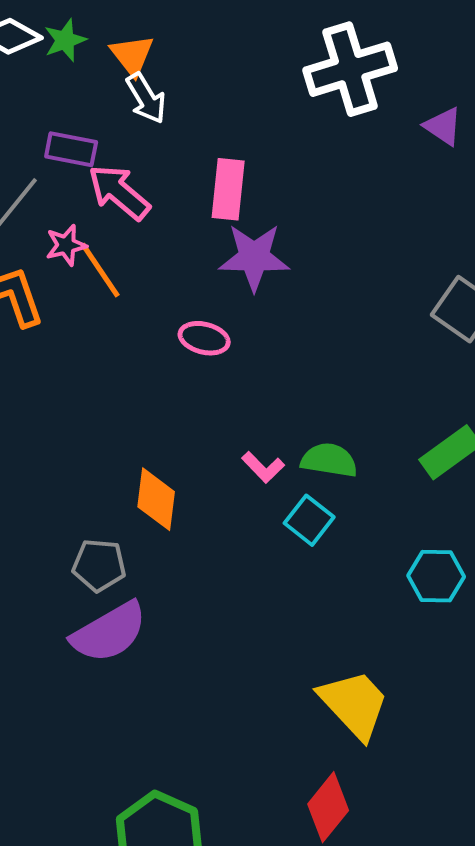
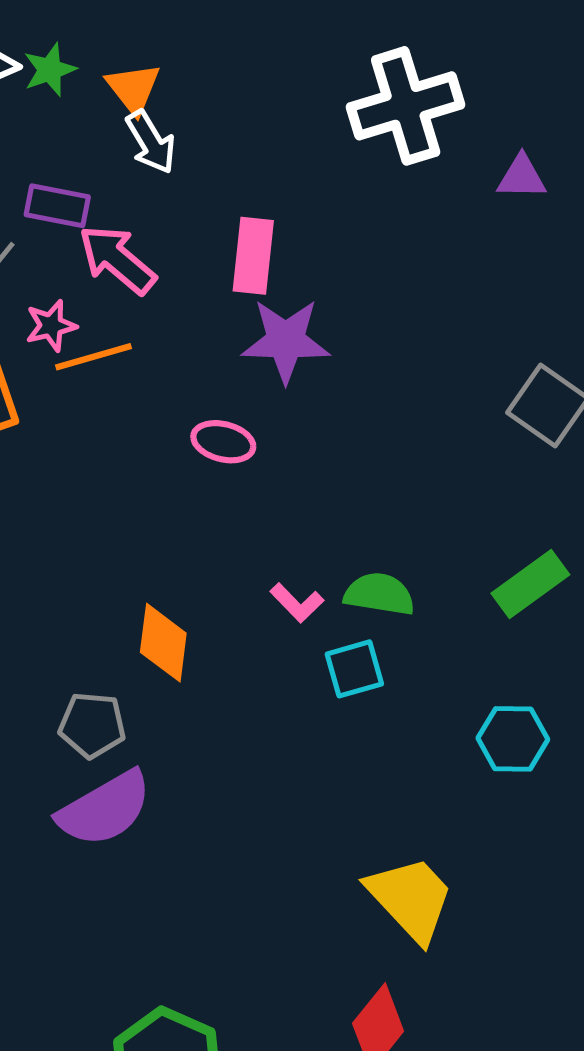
purple triangle: (443, 126) -> (522, 177), turned -33
orange line: (100, 270) -> (93, 357), turned -72
cyan square: (309, 520) -> (354, 669), turned 36

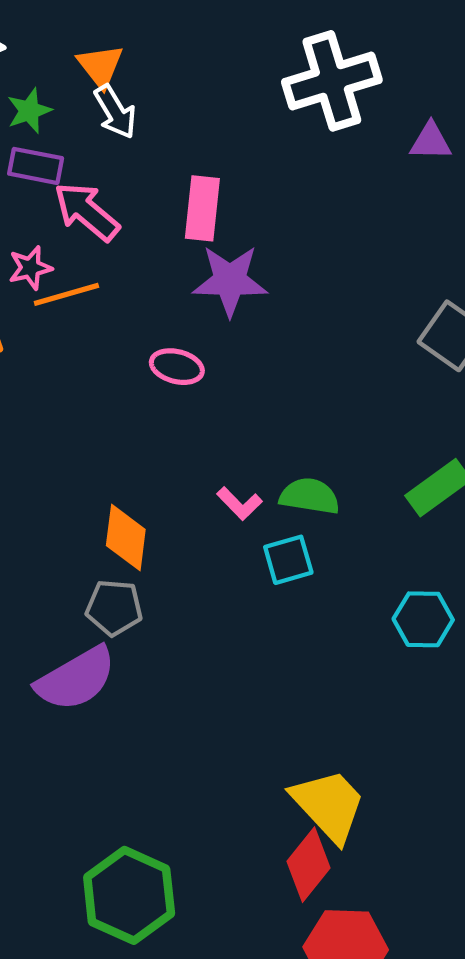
green star: (50, 70) -> (29, 111), moved
gray pentagon: (92, 725) -> (114, 608), moved
yellow trapezoid: (411, 899) -> (329, 805), moved

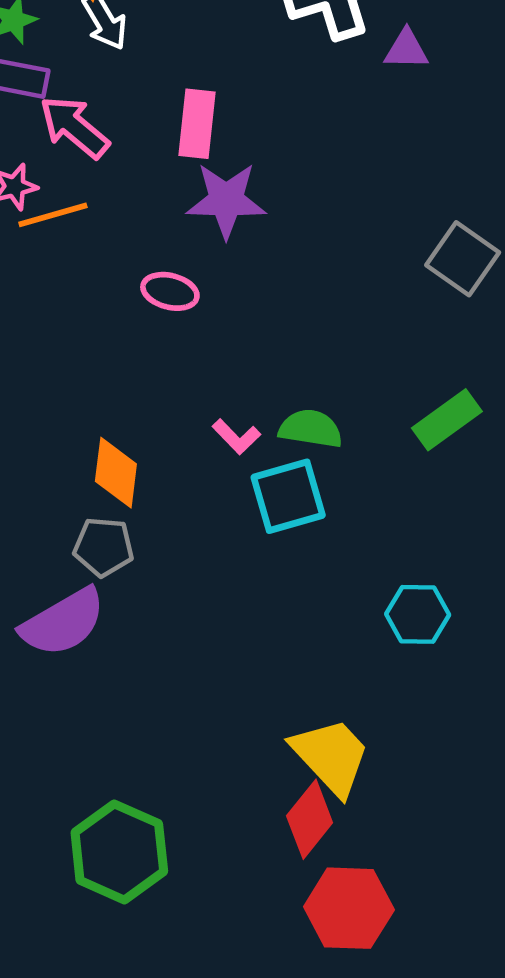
purple triangle: (431, 141) -> (406, 49), moved
cyan square: (288, 560) -> (288, 496), size x1.4
cyan hexagon: (423, 619) -> (418, 614), moved

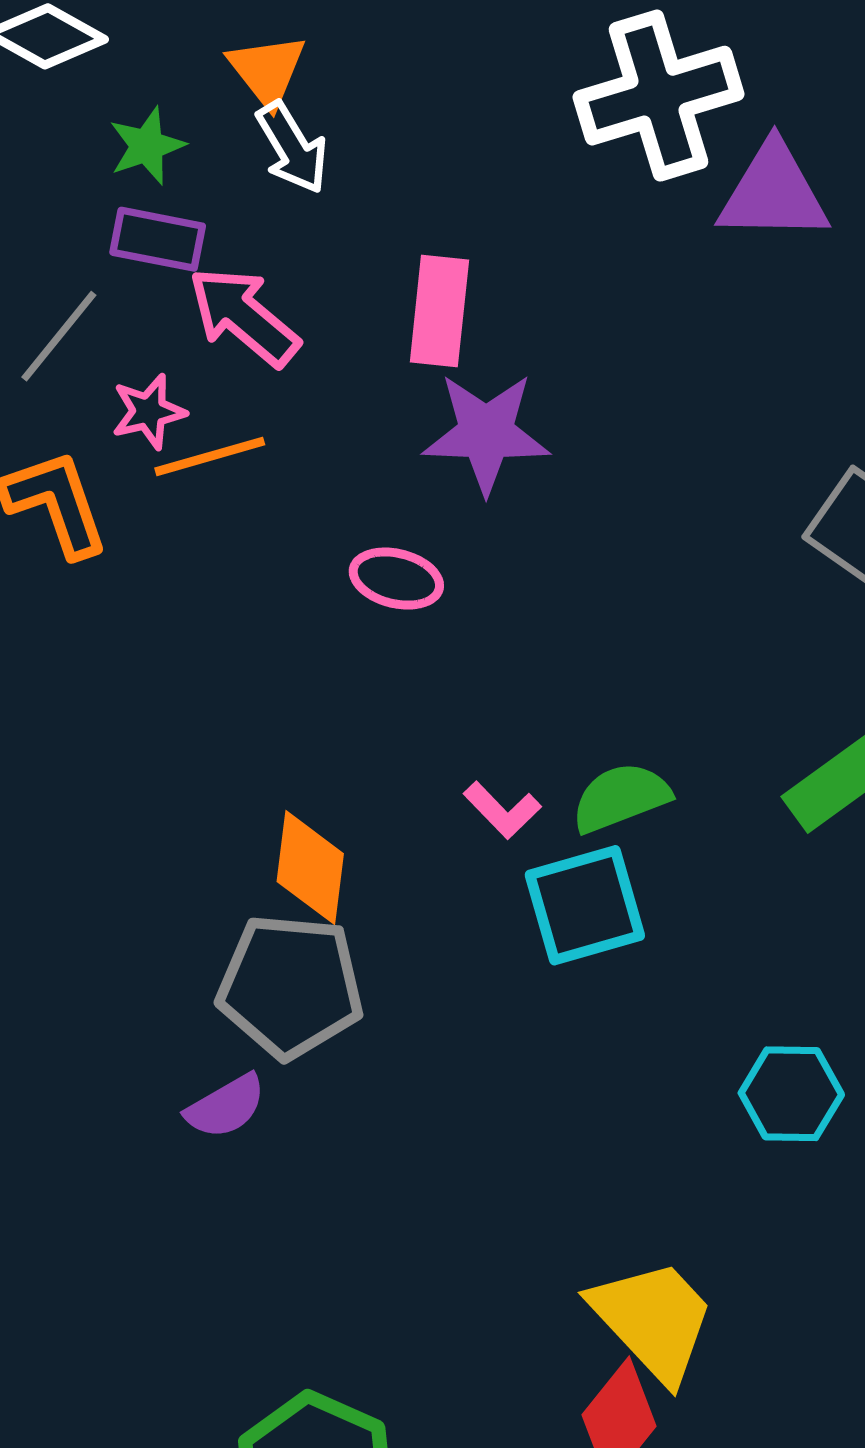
purple triangle: (406, 49) -> (773, 193), size x1.6
green semicircle: (311, 429) -> (621, 798), turned -30
gray pentagon: (104, 547) -> (290, 986), size x1.5
purple semicircle: (63, 622) -> (226, 1106), size x0.6

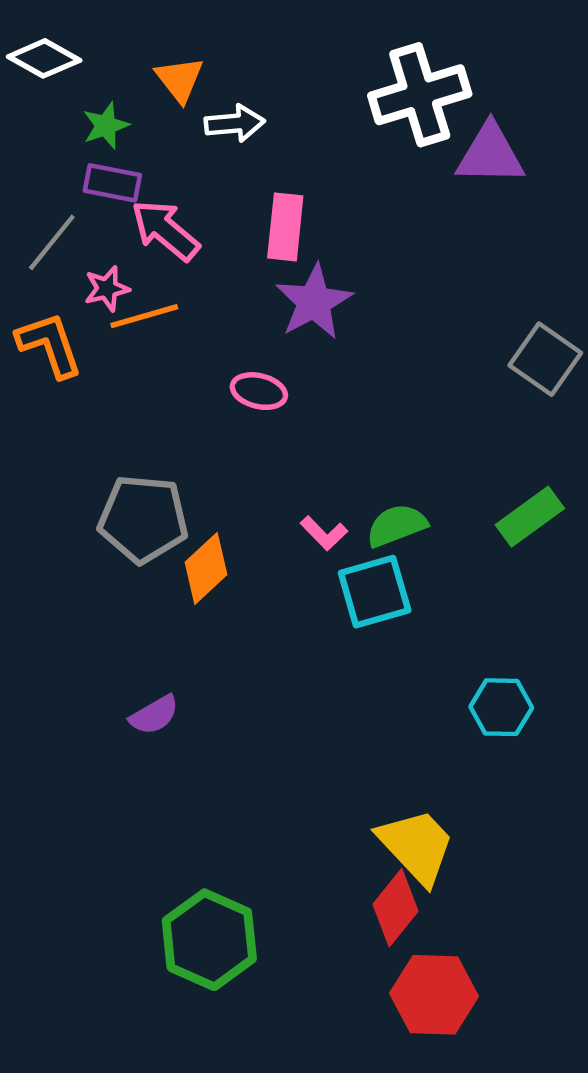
white arrow: (292, 148) -> (235, 123), moved, turned -64
purple star: (486, 433) -> (314, 302), turned -30
orange diamond: (310, 868) -> (206, 568), turned 40
gray pentagon: (290, 986) -> (143, 519), moved

